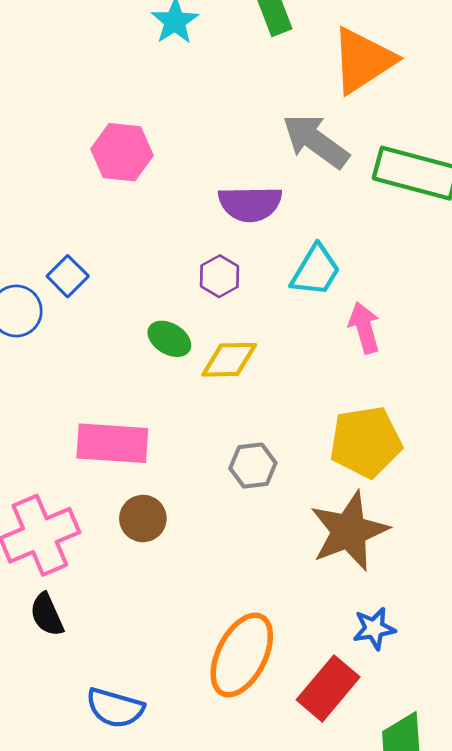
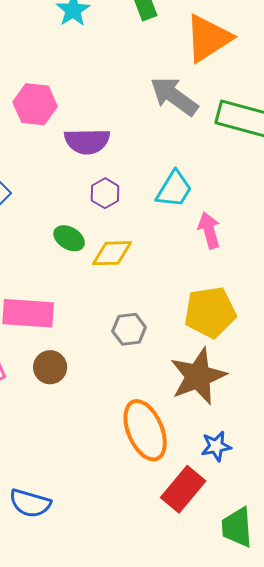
purple semicircle: (250, 204) -> (87, 141), moved
orange ellipse: (242, 655) -> (145, 430), moved, turned -50

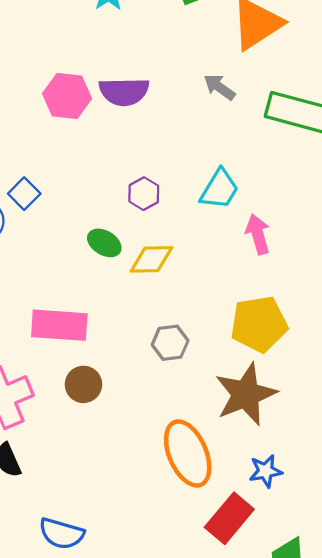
gray arrow: (174, 96) -> (219, 87), size x0.6
purple semicircle: (87, 141) -> (124, 92), moved

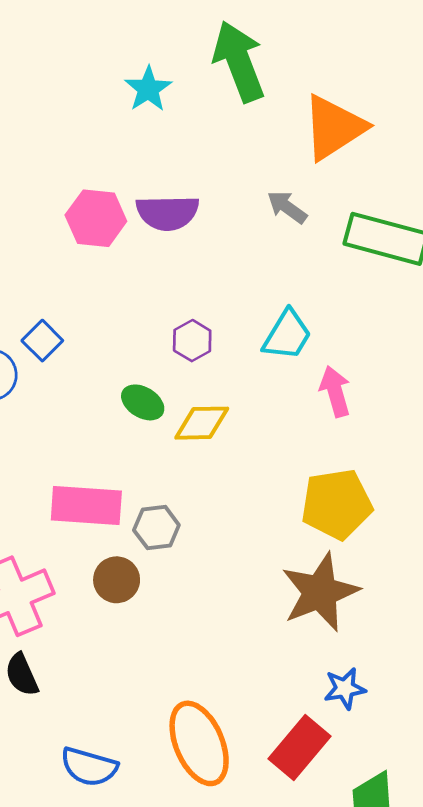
gray hexagon: (170, 343) -> (156, 528), moved
orange ellipse: (188, 453) -> (199, 743), moved

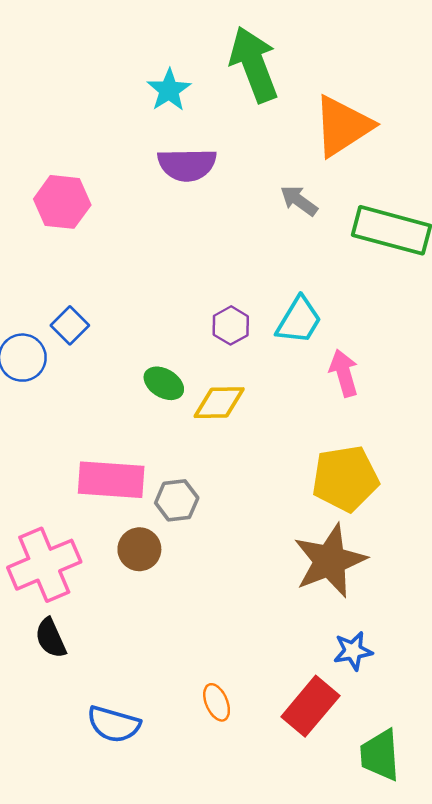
purple semicircle: (167, 213) -> (187, 165), moved
pink hexagon: (96, 218) -> (62, 202), moved
purple hexagon: (192, 341) -> (231, 325), moved
orange ellipse: (199, 743) -> (217, 702), size x0.5

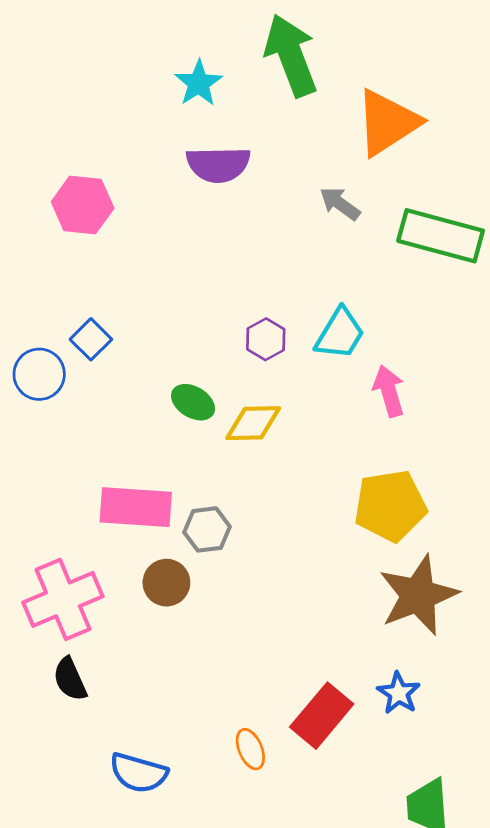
brown star: (330, 561) -> (418, 595), moved
blue star: (353, 651) -> (399, 693), turned -30
red rectangle: (310, 706) -> (322, 716), moved

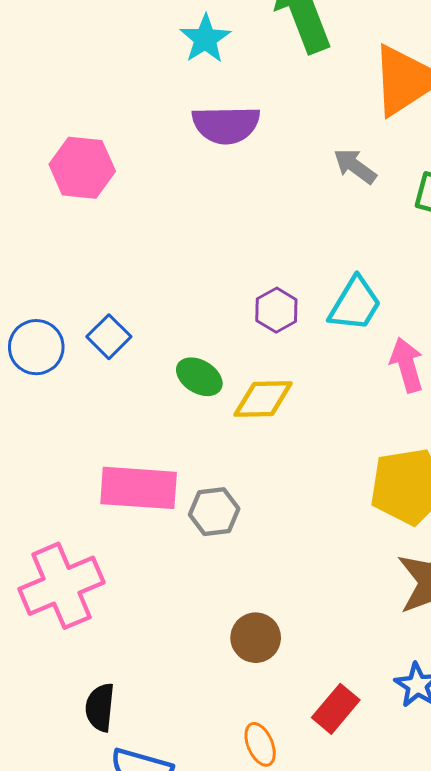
blue square: (91, 339) -> (109, 337), moved
brown circle: (166, 583) -> (256, 638), moved
black semicircle: (70, 679) -> (100, 707), moved, turned 30
red rectangle: (322, 716) -> (336, 709), size x0.7

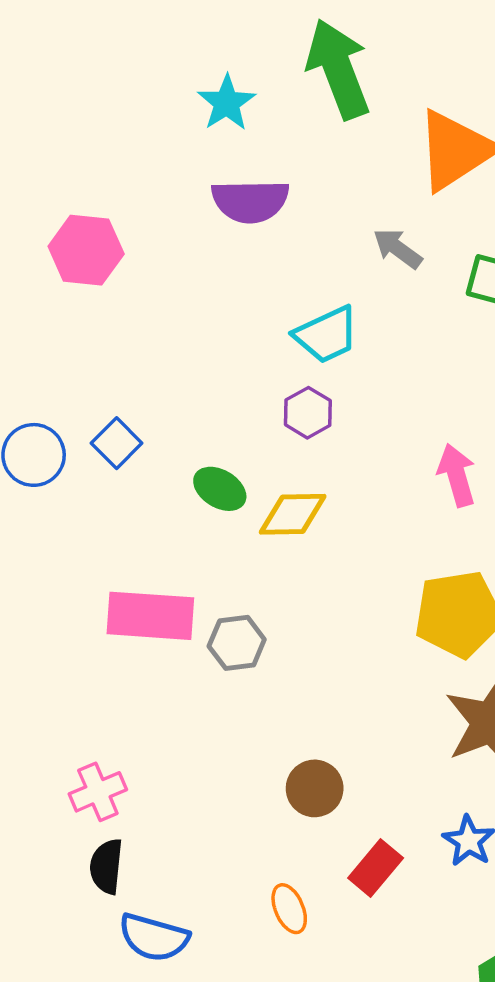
cyan trapezoid: (355, 304) -> (326, 335), moved, turned 34
pink cross: (61, 586) -> (98, 792), moved, size x0.6
brown circle: (256, 638) -> (315, 788), moved

